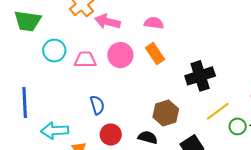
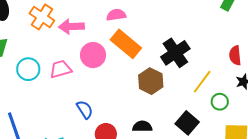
orange rectangle: (155, 54) -> (126, 44), size x1.4
brown hexagon: (166, 113) -> (151, 81), moved
green circle: (238, 126) -> (220, 102), moved

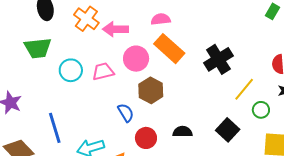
brown hexagon: (151, 81) -> (151, 90), moved

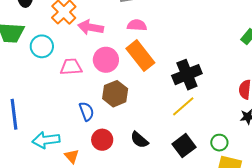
cyan circle: (71, 70) -> (42, 46), moved
yellow line: (244, 89) -> (183, 106), moved
green circle: (261, 110) -> (219, 143), moved
black semicircle: (183, 132) -> (139, 140), turned -150

